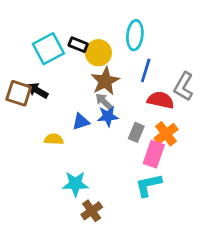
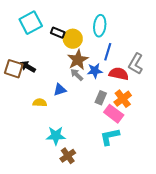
cyan square: (48, 49) -> (31, 23), moved
blue star: (108, 116) -> (95, 71), moved
pink rectangle: (154, 154) -> (114, 114), turned -72

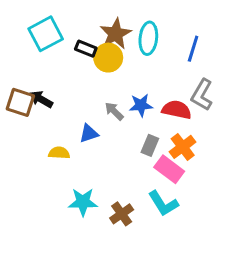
blue line: (108, 52) -> (193, 49), moved
brown star: (78, 60) -> (116, 34), moved
cyan L-shape: (110, 137) -> (163, 203), turned -110
brown cross: (68, 156) -> (122, 214), moved

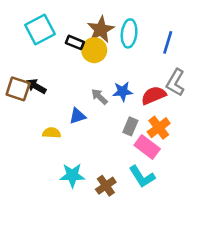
red semicircle: (177, 110) -> (154, 95), turned -35

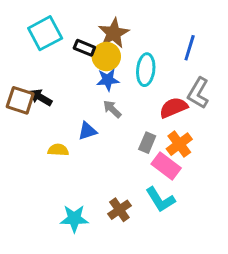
cyan ellipse: (129, 33) -> (146, 70), moved
blue star: (123, 91) -> (108, 80), moved
cyan star: (72, 175) -> (74, 219), moved

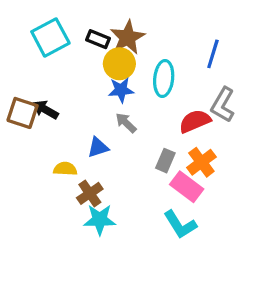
black rectangle: (84, 48) -> (98, 39), moved
brown cross: (119, 210) -> (90, 193), moved
cyan star: (74, 219) -> (100, 220), moved

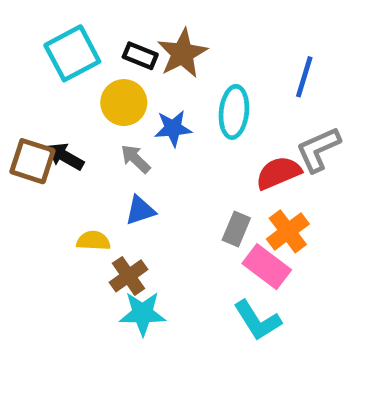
yellow circle: (119, 64) -> (124, 103), moved
gray L-shape: (223, 105) -> (318, 149), turned 36
gray arrow: (126, 123) -> (136, 159), moved

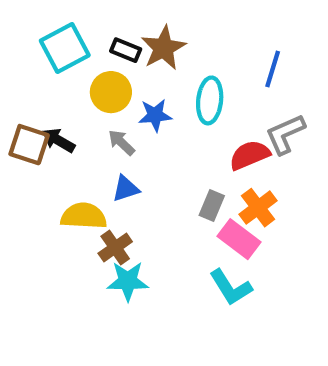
yellow semicircle: (93, 241) -> (84, 216), size x1.5

